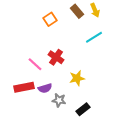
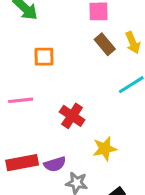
orange square: (50, 19) -> (44, 57), moved, turned 32
pink line: (35, 64) -> (21, 100), moved, turned -49

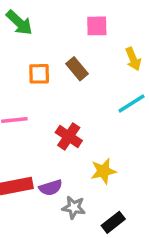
brown rectangle: (105, 44) -> (77, 69), moved

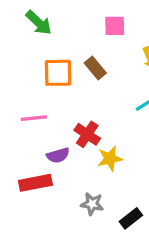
orange square: (39, 74) -> (58, 73), size x1.4
yellow star: (103, 171) -> (110, 159), moved
purple semicircle: (51, 188) -> (58, 155), moved

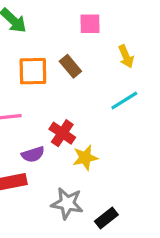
gray star: (92, 204) -> (67, 203), size x1.4

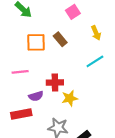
pink square: (90, 24) -> (73, 12), turned -32
red cross: (62, 133) -> (55, 82), turned -35

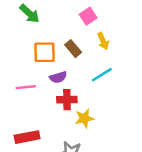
yellow arrow: (96, 33) -> (103, 41), moved
cyan line: (95, 61) -> (102, 75), moved
purple semicircle: (36, 96) -> (58, 77), moved

